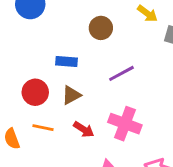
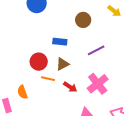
pink cross: (125, 124) -> (98, 84), turned 30
orange line: (43, 128) -> (48, 79), moved

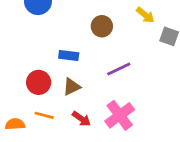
orange line: (48, 79) -> (44, 115), moved
orange semicircle: (22, 92) -> (15, 124), turned 104

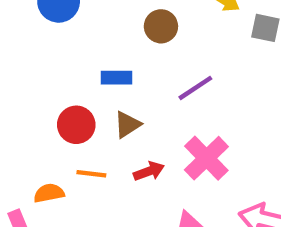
red arrow: (81, 119) -> (149, 171), turned -48

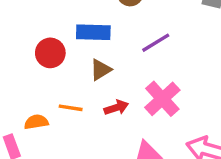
blue rectangle: (116, 78) -> (93, 32), size x1.4
red circle: (76, 125) -> (50, 53), moved

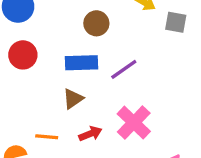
blue rectangle: (93, 32) -> (81, 63), moved
red circle: (50, 53) -> (23, 55), moved

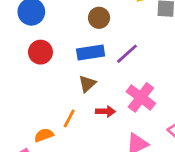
red arrow: (90, 134) -> (106, 111), turned 30
orange line: (47, 137) -> (69, 119), turned -60

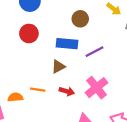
orange line: (69, 119) -> (38, 90), turned 56

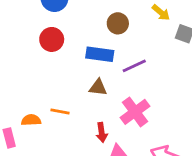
brown triangle: (58, 67) -> (98, 87), moved, turned 32
red arrow: (67, 91) -> (102, 132), moved, turned 64

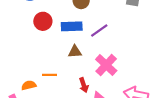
red circle: (52, 39) -> (43, 21), moved

